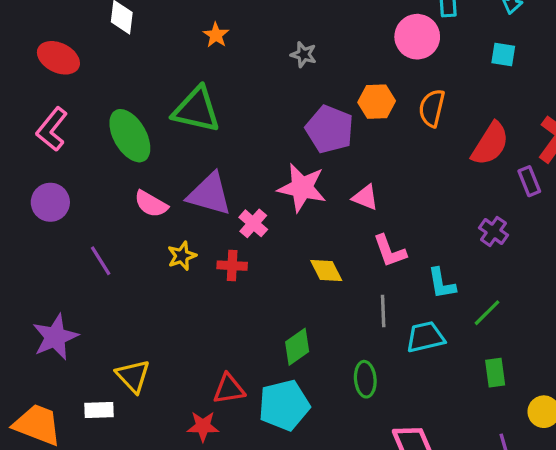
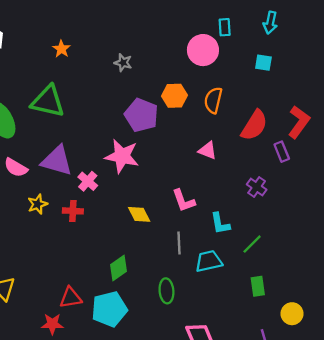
pink triangle: (365, 197) -> (208, 150), moved

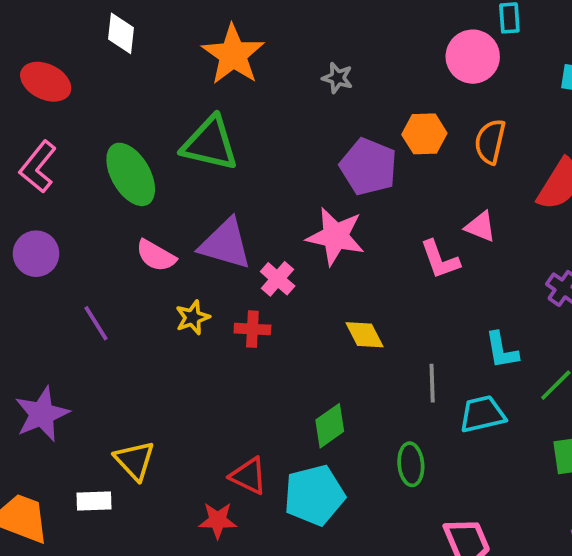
orange star: (61, 49) -> (233, 55), size x2.0
pink L-shape: (184, 201) -> (440, 259), moved
red triangle: (71, 298) -> (249, 476), turned 35

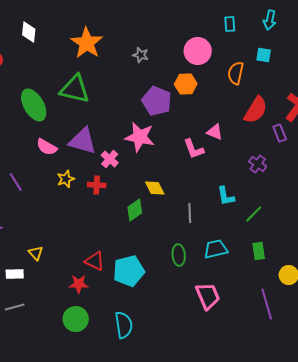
pink circle: (473, 57) -> (198, 51), moved
orange semicircle: (490, 142) -> (236, 73), moved
cyan trapezoid: (482, 414) -> (216, 249), moved
green diamond: (330, 426) -> (135, 210), moved
yellow triangle: (135, 460) -> (36, 253), size x0.7

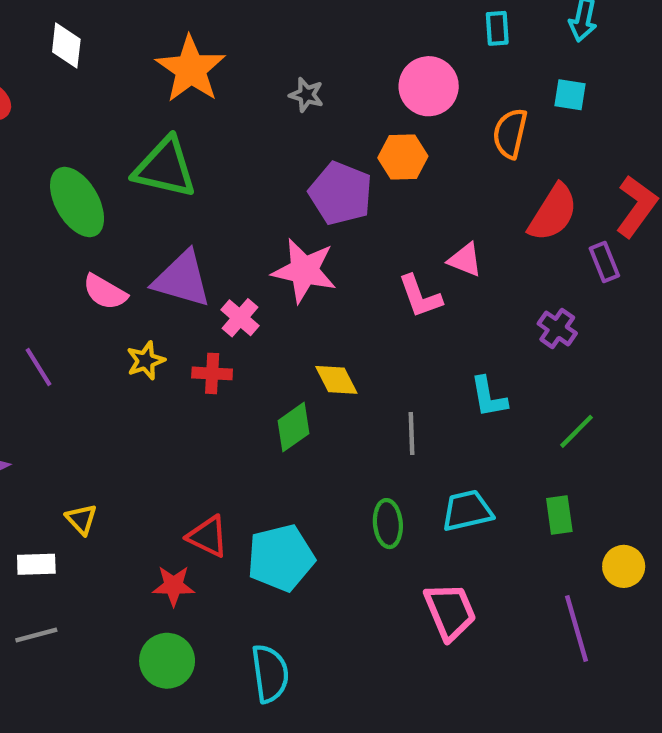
green line: (254, 214) -> (577, 431), moved

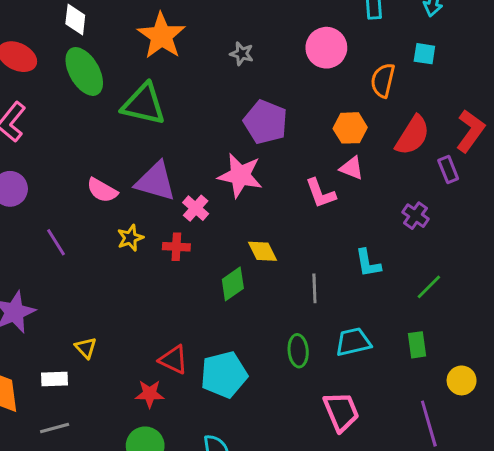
orange hexagon: (403, 157) -> (350, 128), moved
green ellipse: (77, 202) -> (84, 71), moved

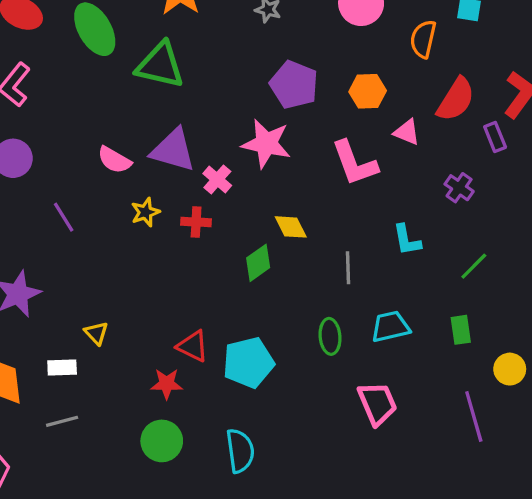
orange hexagon: (350, 128) -> (368, 91), moved
pink triangle: (352, 168) -> (407, 132), moved
pink L-shape: (320, 193) -> (355, 163), size x1.4

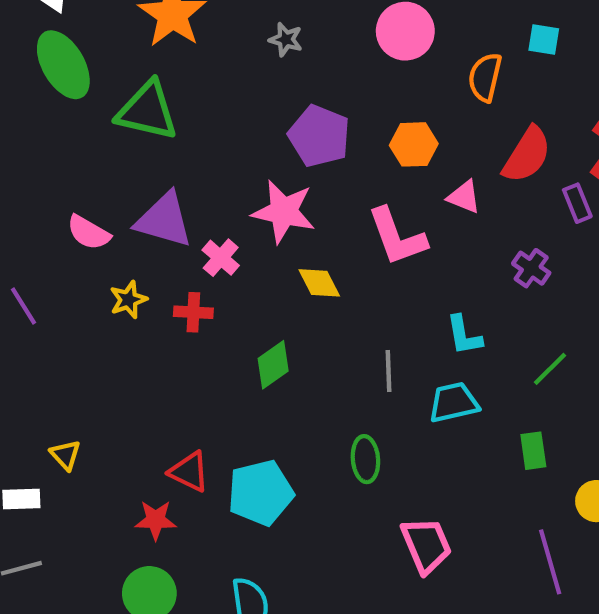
yellow diamond: (291, 227) -> (319, 283), moved
cyan trapezoid: (390, 327) -> (454, 402), moved

